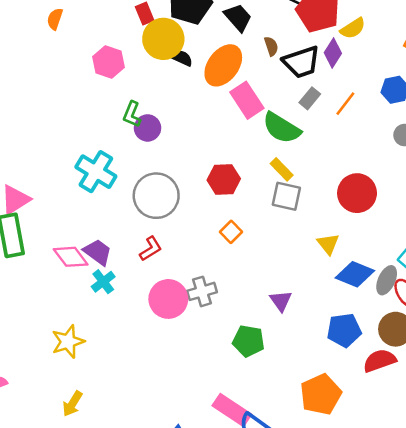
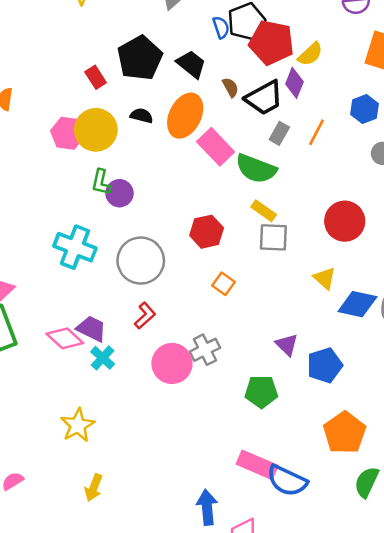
yellow circle: (163, 39) -> (96, 130), moved
blue pentagon: (344, 330) -> (325, 365), moved

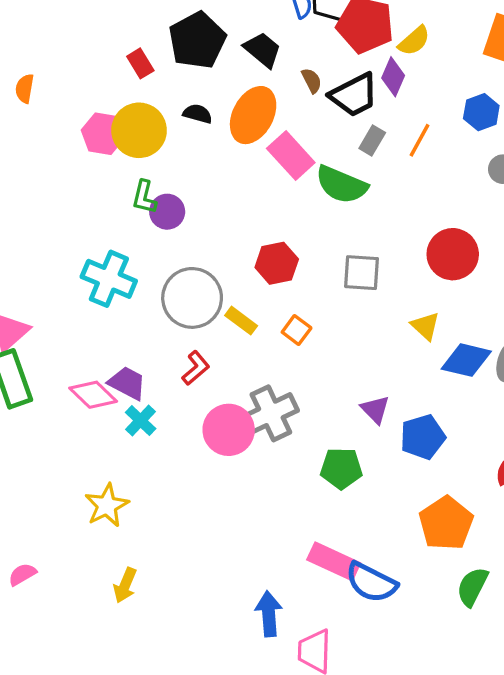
yellow rectangle: (264, 211) -> (241, 321), moved
gray cross: (205, 350) -> (271, 413), size x1.4

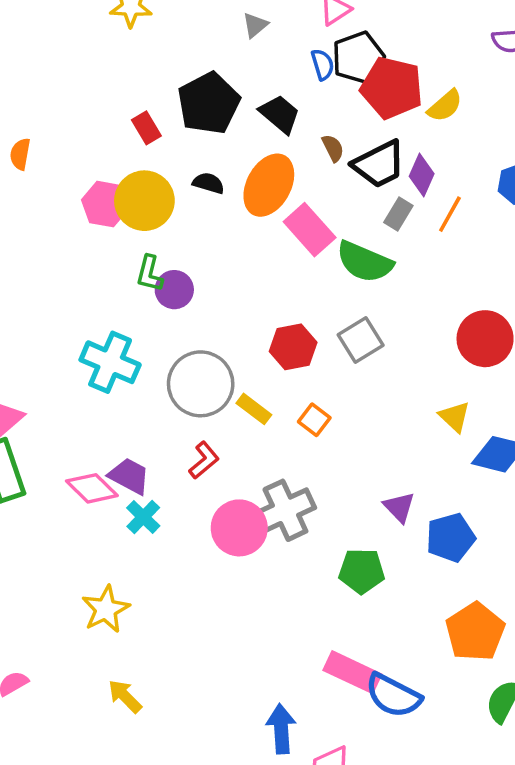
purple diamond: (393, 77) -> (422, 175), moved
gray square: (362, 273) -> (361, 340), moved, turned -36
yellow arrow: (125, 585) -> (125, 696), turned 112

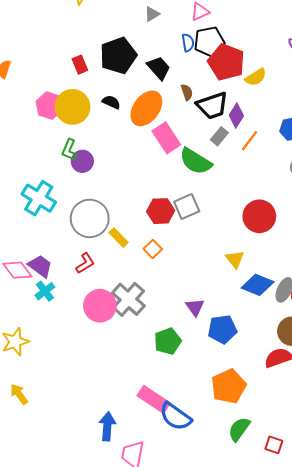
red hexagon: (293, 347) -> (161, 211), moved
gray cross: (285, 510) -> (128, 299), turned -32
green pentagon: (362, 571) -> (168, 341), turned -30

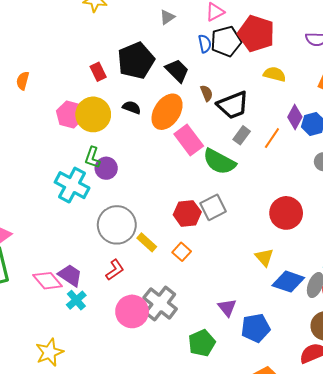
red pentagon: (226, 62) -> (256, 34), moved
yellow semicircle: (256, 77) -> (275, 74), turned -130
purple diamond: (236, 115) -> (295, 117), moved
cyan cross: (39, 198) -> (72, 185), moved

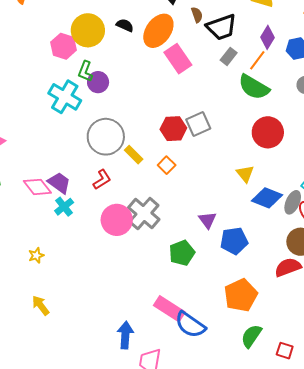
pink hexagon: (70, 114) -> (64, 46), moved
purple diamond: (295, 117) -> (268, 37), moved
green semicircle: (219, 162) -> (254, 87), moved
yellow star: (49, 352) -> (36, 255), size x0.6

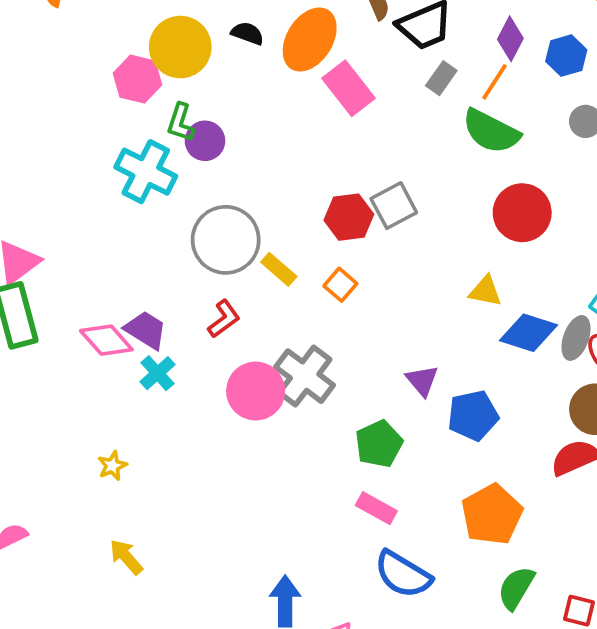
yellow triangle: (245, 174) -> (485, 291), turned -36
pink rectangle: (169, 309) -> (376, 508), moved, size x0.7

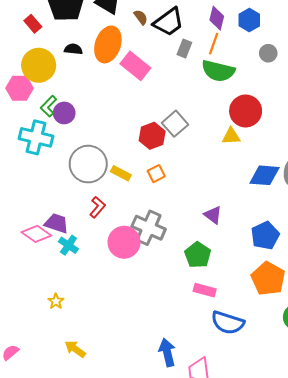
green L-shape: (180, 123) -> (49, 106), turned 40
orange square: (340, 285) -> (156, 174), turned 36
yellow triangle: (485, 291) -> (231, 136), moved
blue pentagon: (473, 415) -> (265, 235), moved

